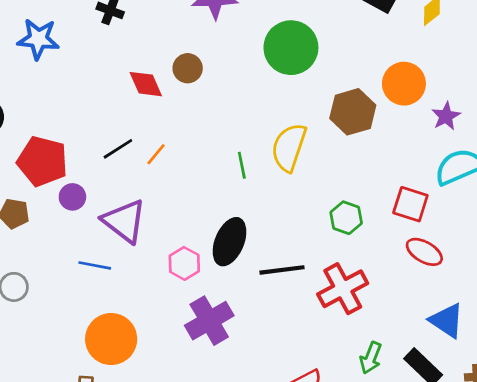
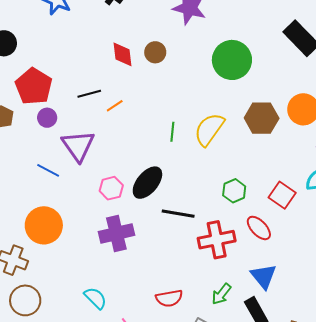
red ellipse: (424, 252) -> (259, 228), moved
blue triangle: (447, 320) -> (264, 276), moved

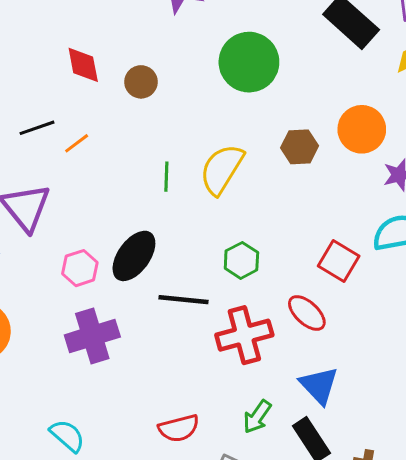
brown circle: (155, 52) -> (141, 82), moved
brown hexagon: (262, 118) -> (300, 147), size x0.7
green hexagon: (234, 191) -> (241, 260), moved

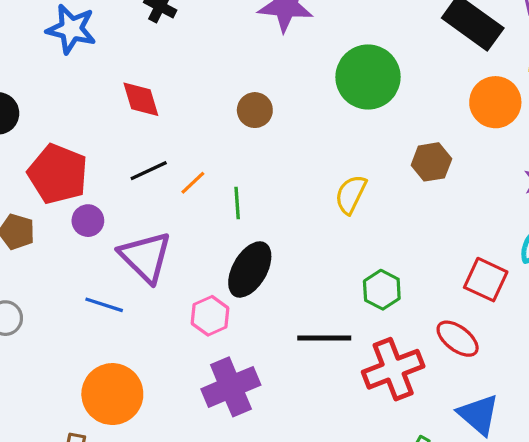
red diamond: (83, 65) -> (141, 99), moved
orange circle: (362, 129) -> (495, 102), moved
yellow semicircle: (222, 169) -> (351, 194), size x0.7
green line: (166, 177) -> (237, 203), moved
black ellipse: (134, 256) -> (250, 269), moved

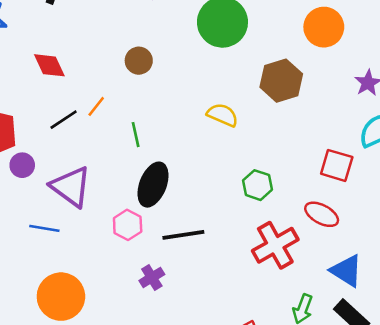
brown hexagon: (431, 162) -> (281, 81), size x1.4
orange line: (193, 183) -> (96, 106), moved
yellow semicircle: (351, 194) -> (223, 115), turned 96
black line: (324, 338) -> (183, 235), moved
purple cross: (231, 387) -> (152, 277), size x0.6

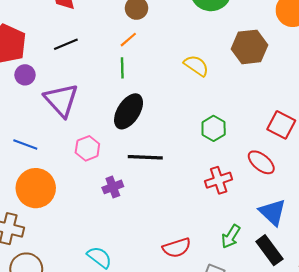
orange line: (96, 106) -> (128, 40), moved
pink hexagon: (128, 225) -> (87, 148), moved
blue line: (44, 228) -> (25, 145), moved
red cross: (275, 245) -> (219, 180), size x0.7

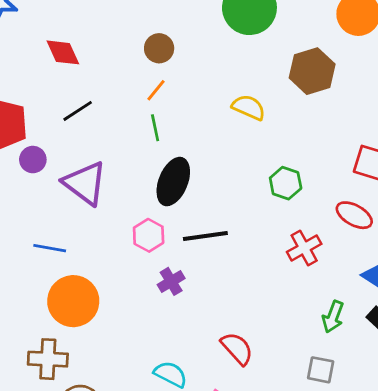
pink hexagon: (87, 148) -> (149, 235), moved
red semicircle: (177, 248) -> (237, 348), moved, turned -104

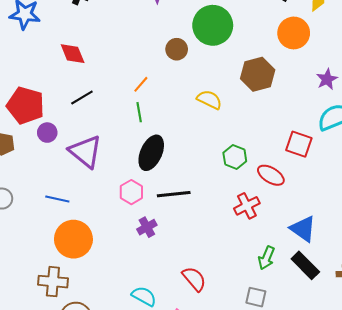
brown circle: (159, 48) -> (177, 49), moved
red ellipse: (354, 215) -> (271, 175), moved

